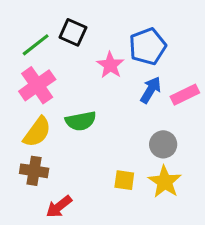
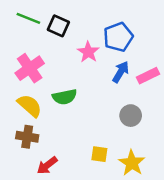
green line: (36, 45) -> (28, 18), moved, turned 60
yellow semicircle: (37, 132) -> (30, 106), turned -85
yellow square: (124, 180) -> (99, 154), moved
yellow star: (165, 182) -> (132, 163), moved

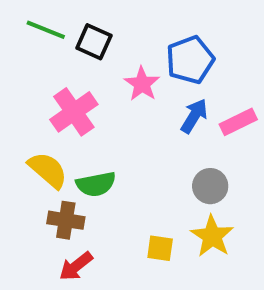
pink cross: (30, 68) -> (74, 112), moved
green semicircle: (65, 97) -> (96, 184), moved
brown cross: (27, 137) -> (66, 220), moved
yellow star: (132, 163) -> (212, 236), moved

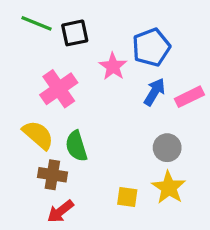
black square: (94, 42) -> (75, 33), turned -36
green semicircle: (96, 184) -> (76, 146), turned 84

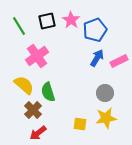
green line: (36, 23) -> (19, 26), moved, turned 36
pink star: (113, 66) -> (71, 20), moved
brown cross: (52, 175) -> (33, 110), turned 36
yellow star: (169, 187) -> (106, 118), turned 30

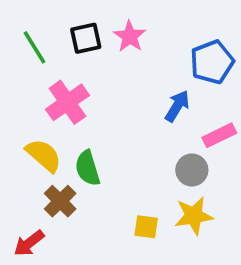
blue pentagon: (95, 30) -> (212, 62), moved
pink rectangle: (119, 61) -> (219, 135), moved
red arrow: (38, 133) -> (29, 243), moved

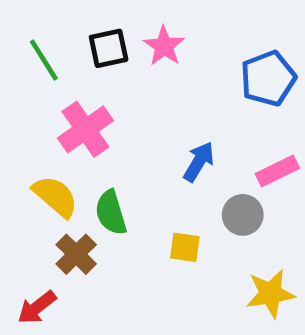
blue arrow: (177, 106) -> (199, 162), moved
yellow star: (194, 216) -> (270, 294), moved
yellow square: (146, 227) -> (185, 247), moved

